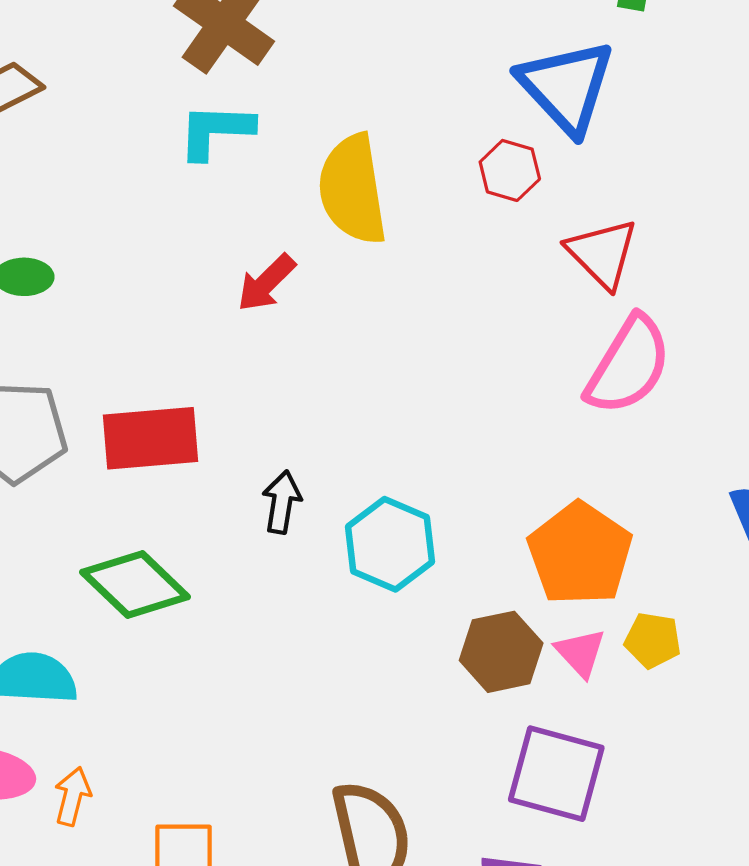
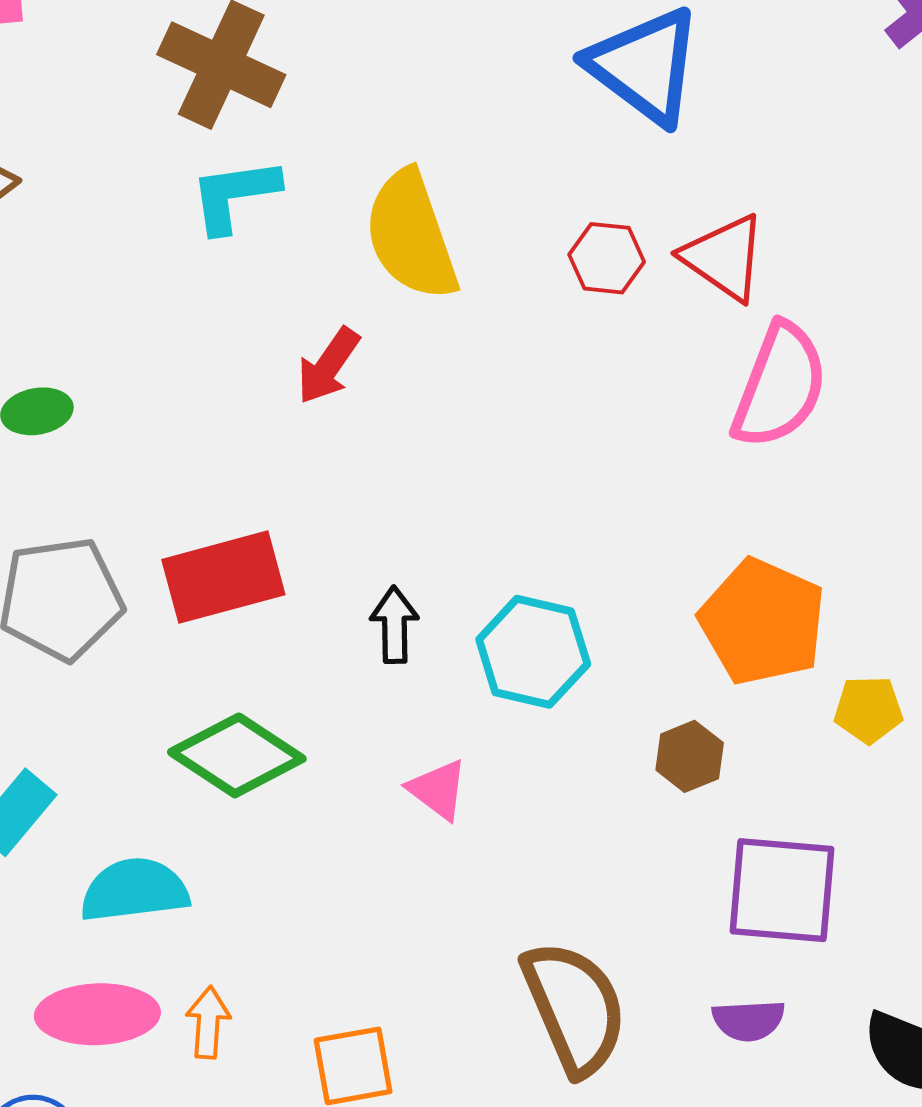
red hexagon: (510, 170) -> (607, 258), moved
brown hexagon: (501, 652) -> (690, 756), size x0.7
pink triangle: (580, 653) -> (438, 790), moved

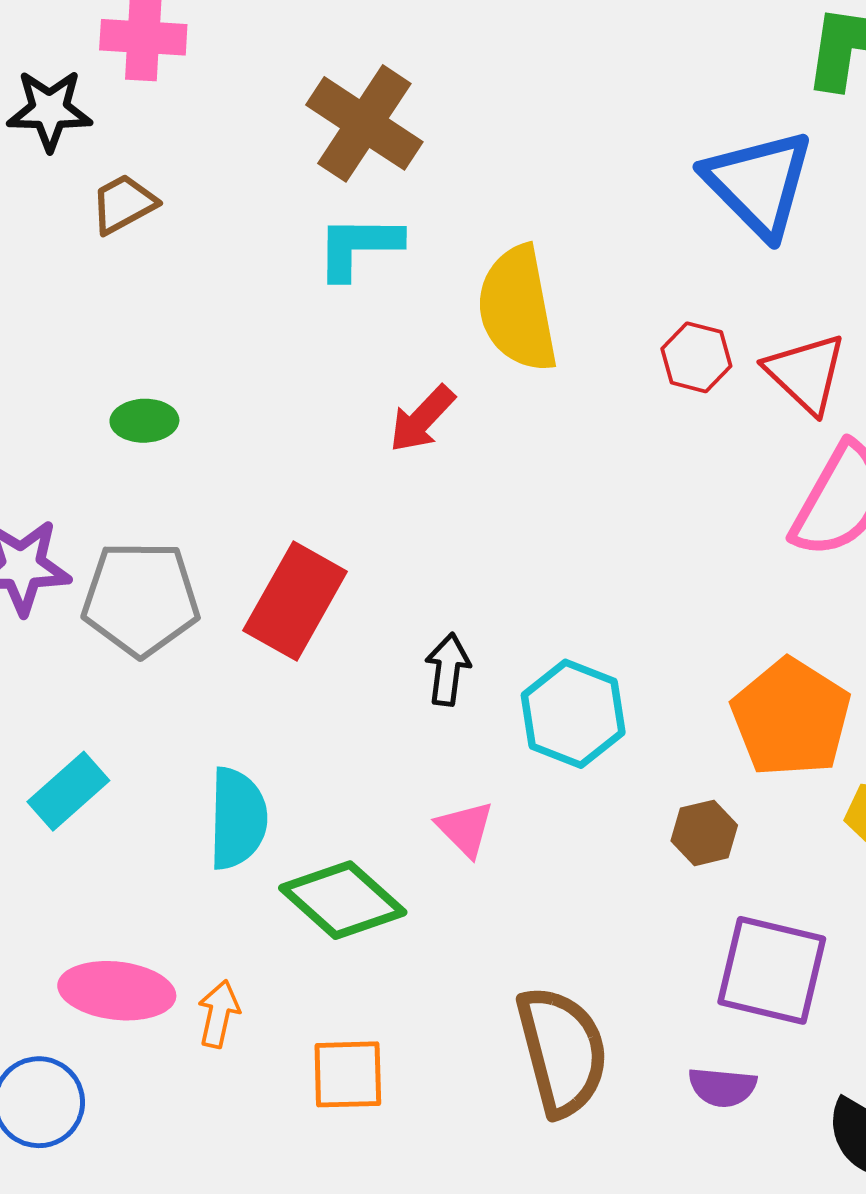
red rectangle: (223, 577) -> (295, 601), turned -54
green diamond: (237, 755) -> (343, 900), moved
cyan semicircle: (134, 890) -> (238, 818), moved, turned 90

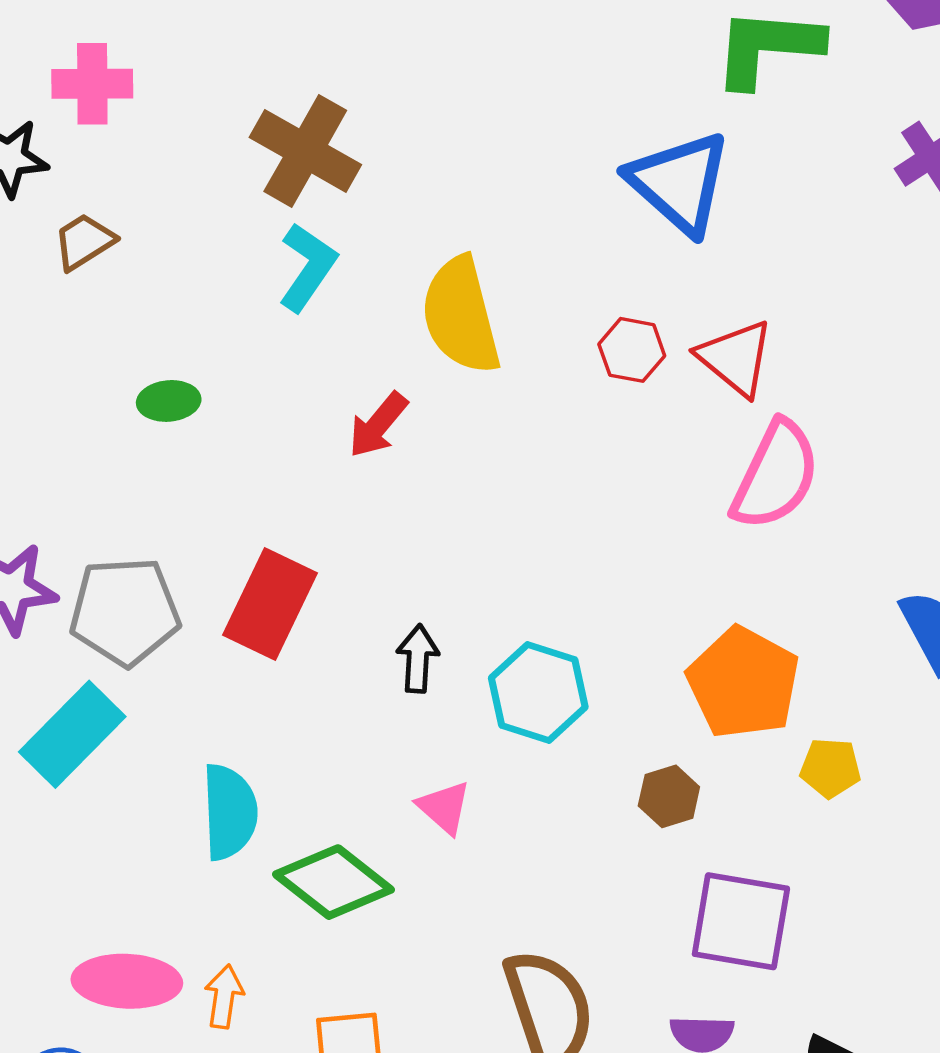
cyan L-shape: (359, 247) -> (308, 267), turned 128
green ellipse: (144, 421) -> (169, 401), moved
cyan rectangle: (68, 791) -> (72, 734), moved, size x1.4

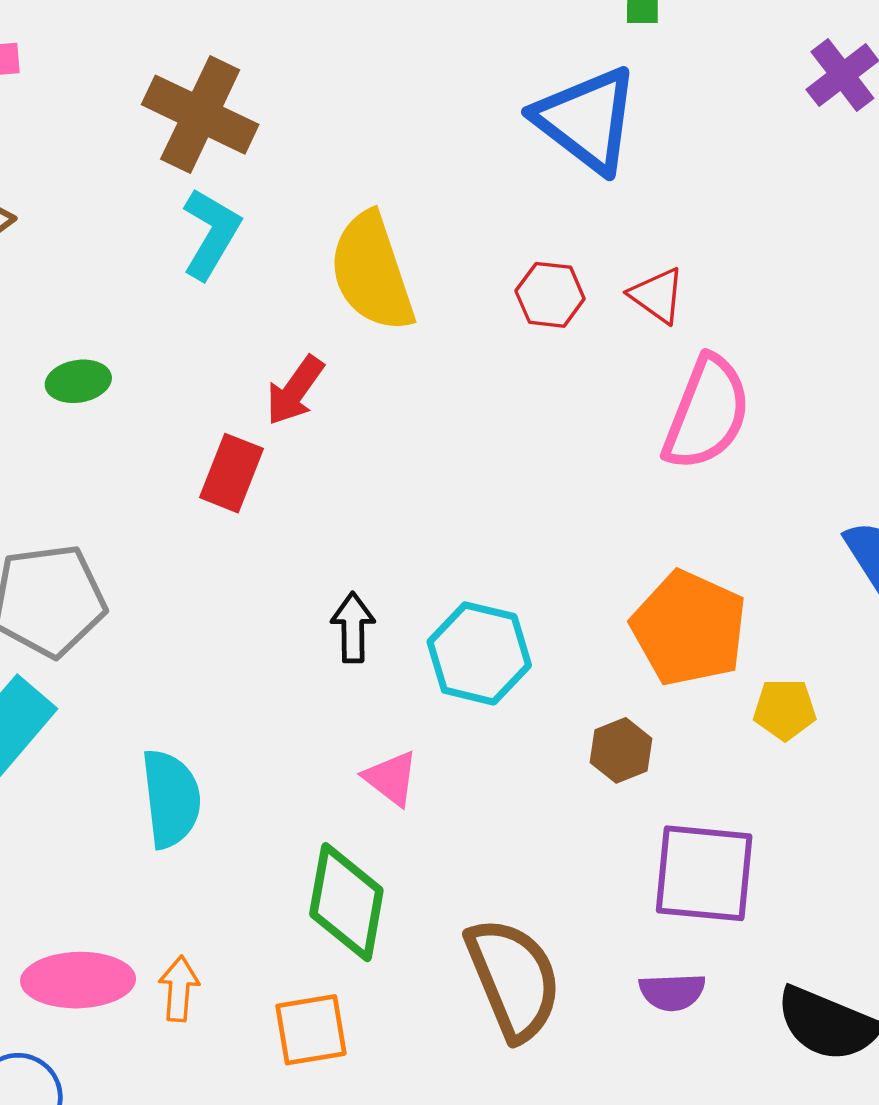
red triangle: (736, 358) -> (657, 295), size x0.7
red rectangle: (270, 604) -> (232, 473), moved, size x0.7
green diamond: (333, 882) -> (346, 902), moved, turned 66

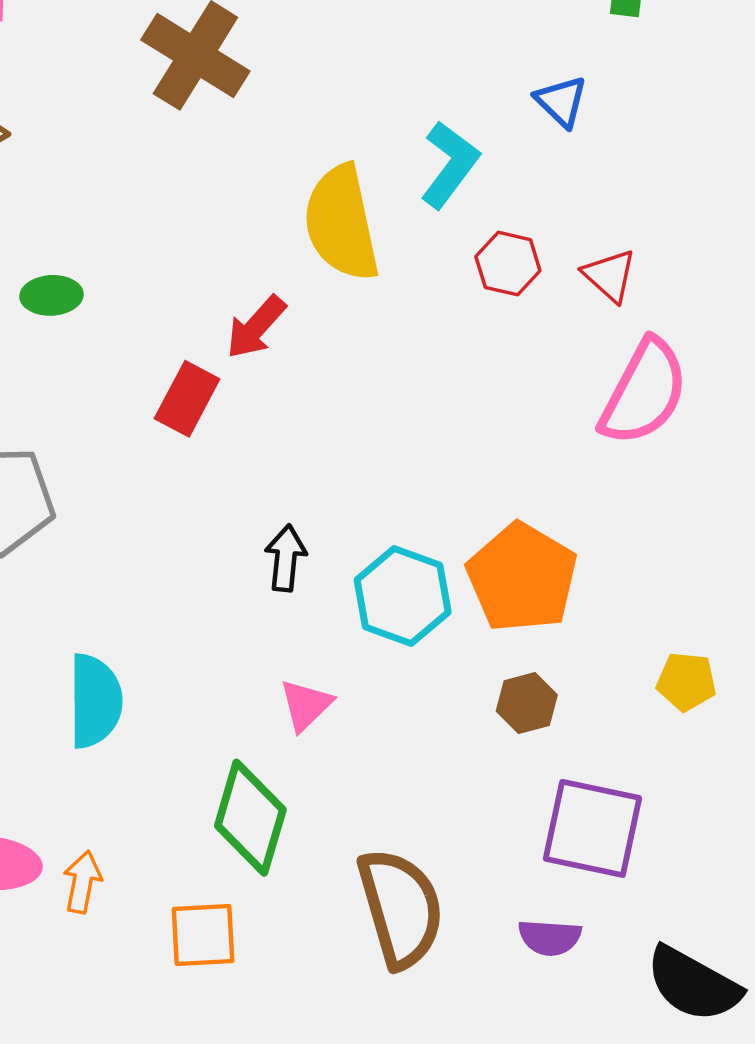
blue triangle: (587, 120) -> (561, 101), size x0.5
cyan L-shape: (211, 234) -> (450, 165), moved
orange pentagon: (689, 628) -> (522, 578), moved
pink triangle: (391, 778) -> (306, 705), turned 32

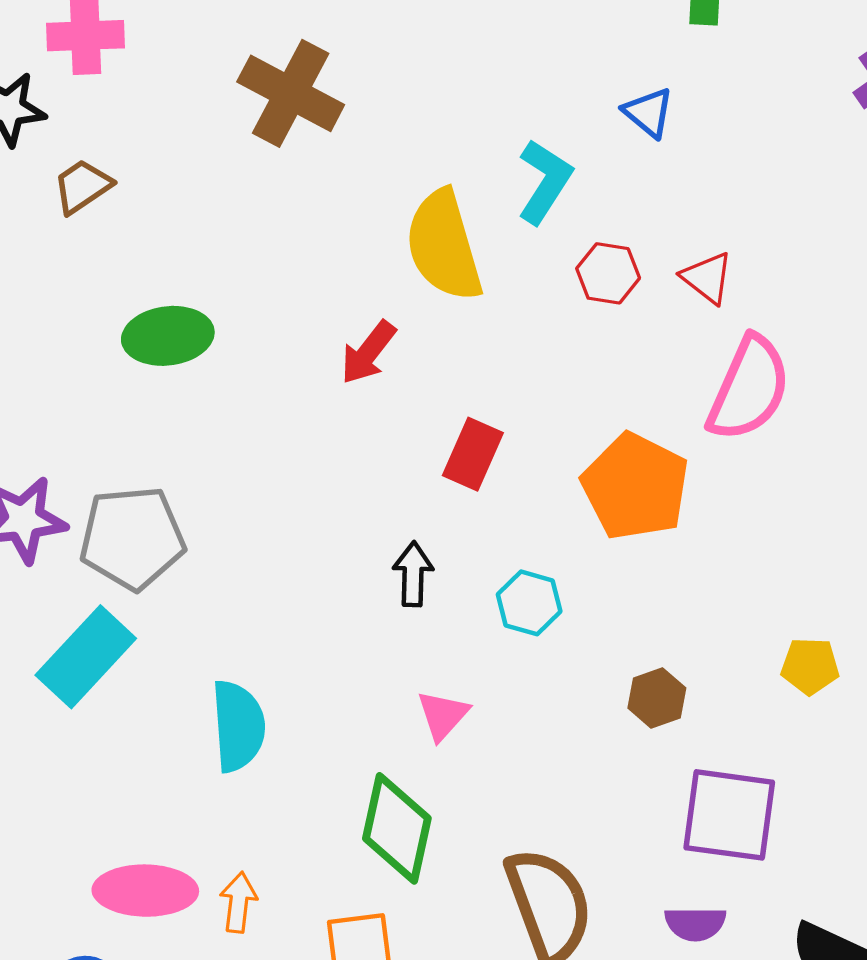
green ellipse: (52, 295) -> (168, 336), size x1.5
red rectangle: (187, 399) -> (473, 454), moved
orange pentagon: (522, 578) -> (635, 487), moved
cyan hexagon: (403, 596) -> (529, 603), size x0.7

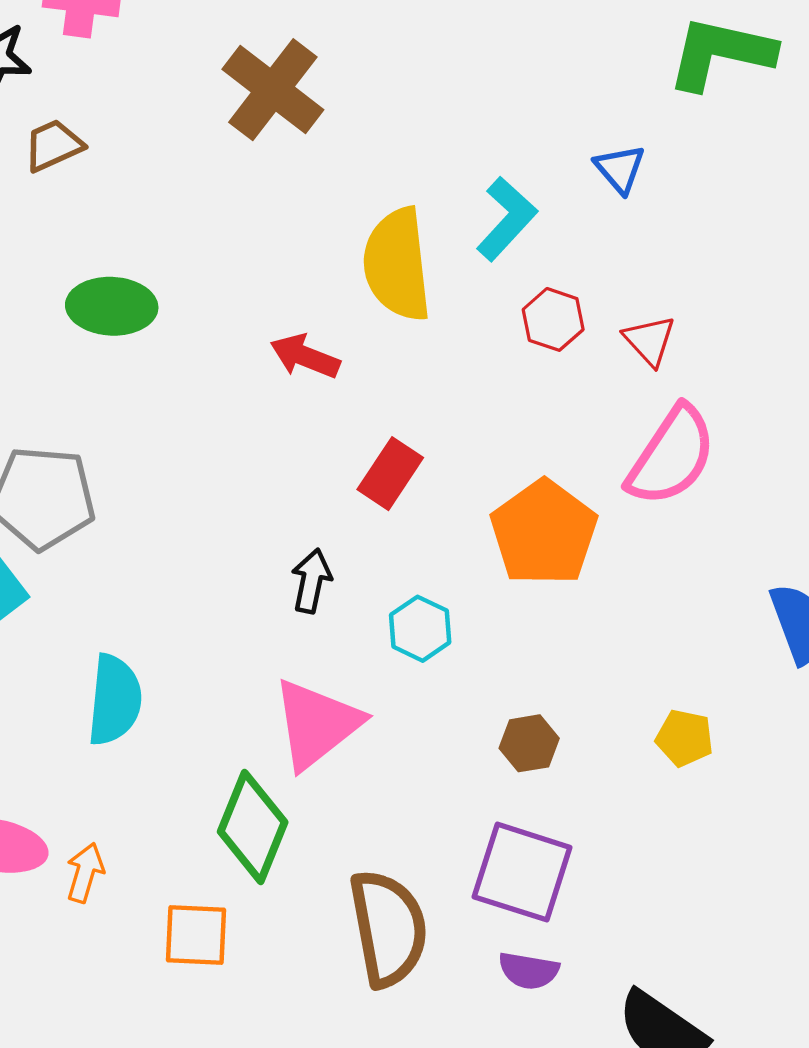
red arrow: (368, 352) -> (305, 356), turned 64
pink triangle: (443, 715) -> (317, 724), size x1.8
purple square: (729, 815) -> (522, 872), moved

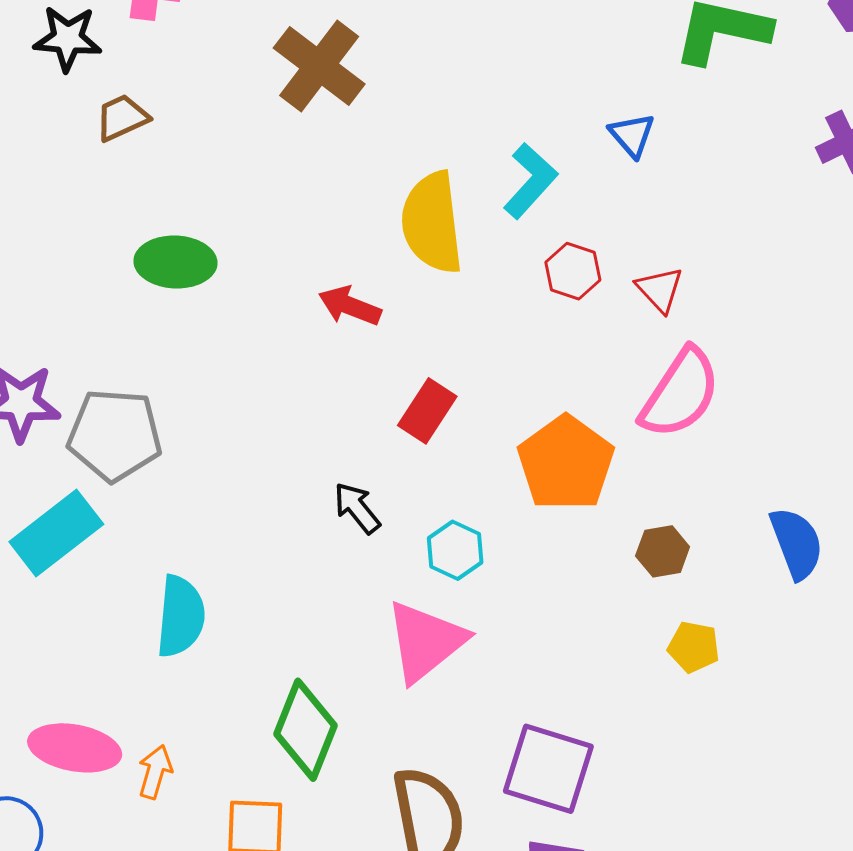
black arrow: (311, 581) -> (357, 508), turned -50
pink triangle: (317, 724) -> (425, 641), moved
brown hexagon: (529, 743) -> (663, 551), moved

